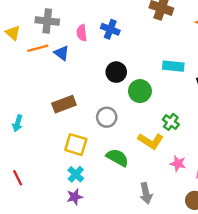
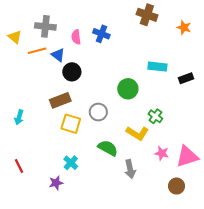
black circle: (116, 72) -> (72, 72), moved
yellow square: (76, 145) -> (71, 124), moved
gray arrow: (146, 193) -> (130, 169), moved
purple star: (75, 197) -> (56, 183), moved

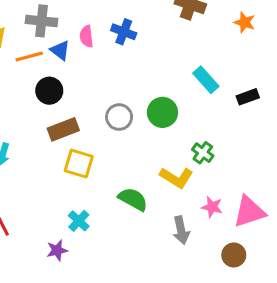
blue triangle: (58, 55) -> (60, 50), moved
cyan rectangle: (157, 67) -> (206, 80), turned 42
black circle: (72, 72) -> (49, 91), moved
gray circle: (98, 112) -> (119, 117), moved
gray arrow: (130, 169) -> (181, 230), moved

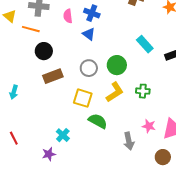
blue triangle: (60, 50) -> (89, 34), moved
orange line: (29, 57) -> (31, 29), turned 30
green cross: (203, 153) -> (143, 91), turned -32
yellow square: (79, 164) -> (83, 98), moved
yellow L-shape: (176, 177) -> (115, 92), moved, turned -65

